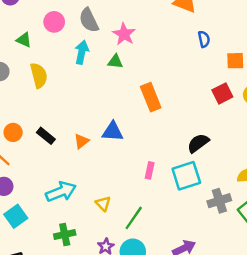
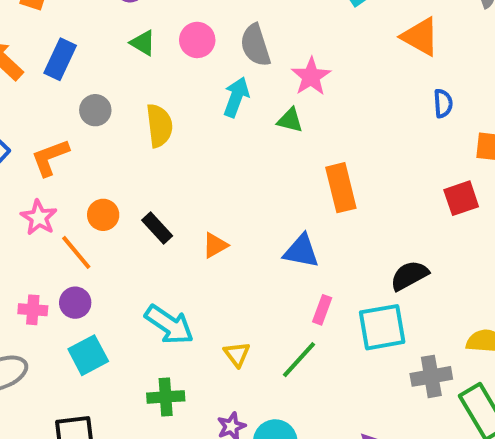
green triangle: (24, 40) -> (143, 43), moved
blue triangle: (113, 132) -> (301, 251), moved
cyan arrow: (61, 192) -> (169, 325), turned 48
green line: (134, 218) -> (299, 360), moved

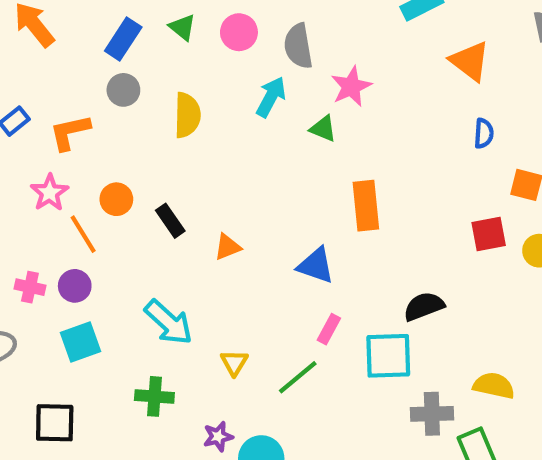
blue rectangle: (60, 59) -> (123, 39), moved

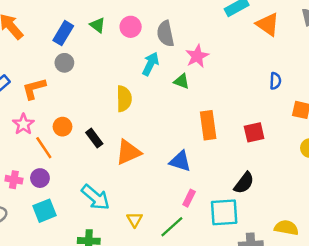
orange triangle: (470, 61) -> (268, 24), moved
yellow semicircle: (187, 115) -> (124, 99), moved
red square: (489, 234) -> (254, 132), moved
orange triangle: (228, 247) -> (128, 152), size x1.6
black semicircle: (424, 306) -> (244, 183), turned 150

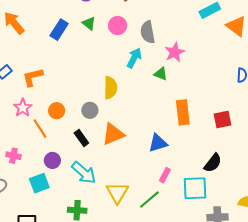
gray circle: (64, 63) -> (90, 110), moved
black rectangle: (94, 138) -> (81, 138), moved
blue triangle: (180, 161) -> (158, 143), turned -36
purple circle: (40, 178) -> (52, 160), moved
yellow triangle: (135, 220) -> (117, 193), size x1.6

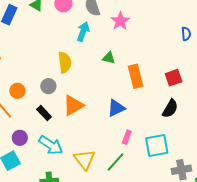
green triangle: (161, 74) -> (109, 58), moved
black semicircle: (213, 163) -> (170, 109), moved

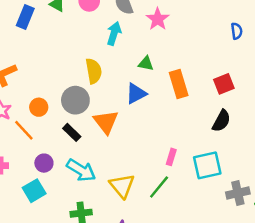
gray circle: (48, 86) -> (75, 100), size x1.5
orange triangle: (73, 105) -> (106, 122), turned -35
blue triangle: (116, 108) -> (136, 94), moved

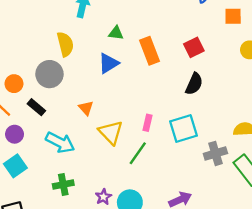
orange triangle: (106, 122) -> (86, 108), moved, size x0.6
black rectangle: (72, 132) -> (36, 107), moved
purple circle: (44, 163) -> (15, 134), moved
yellow triangle: (122, 186) -> (111, 132), moved

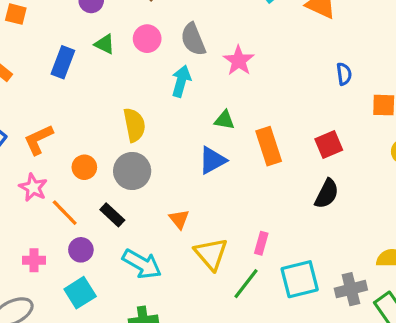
yellow semicircle: (65, 44) -> (134, 125), moved
orange circle: (14, 84) -> (84, 167), moved
cyan square: (183, 129) -> (300, 279), moved

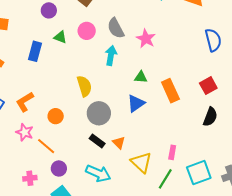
blue semicircle: (344, 74) -> (213, 40), size x1.6
gray circle: (132, 171) -> (99, 113), moved
black rectangle: (112, 215) -> (97, 141), moved

